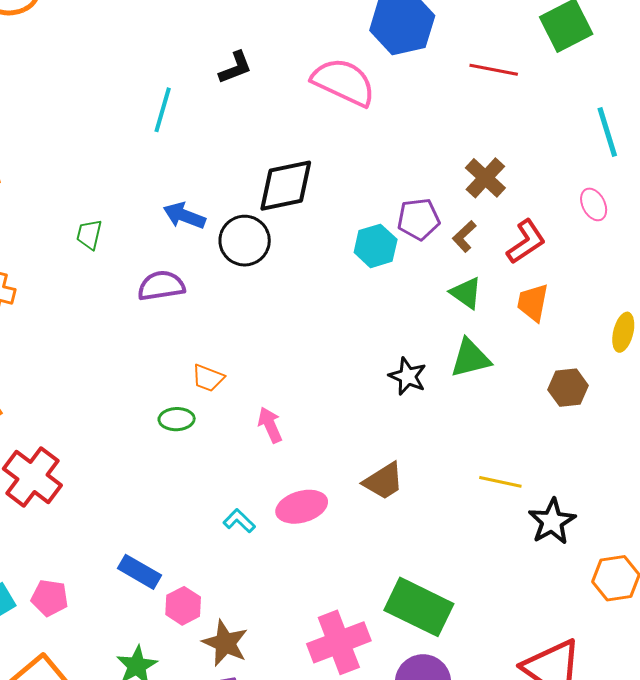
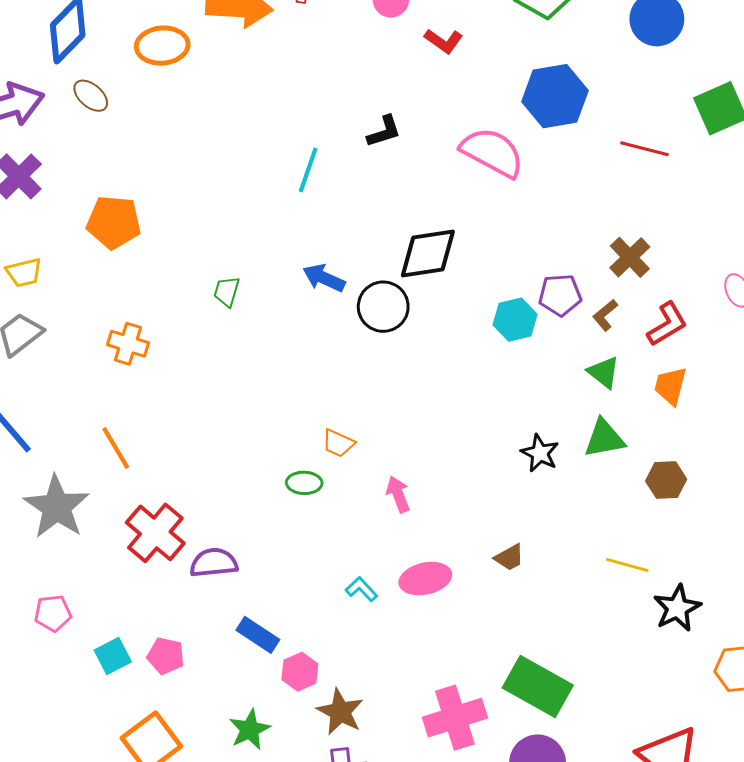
purple semicircle: (161, 286) -> (214, 563), moved
brown hexagon: (568, 388) -> (666, 480), moved
brown trapezoid: (383, 481) -> (509, 557), size x0.7

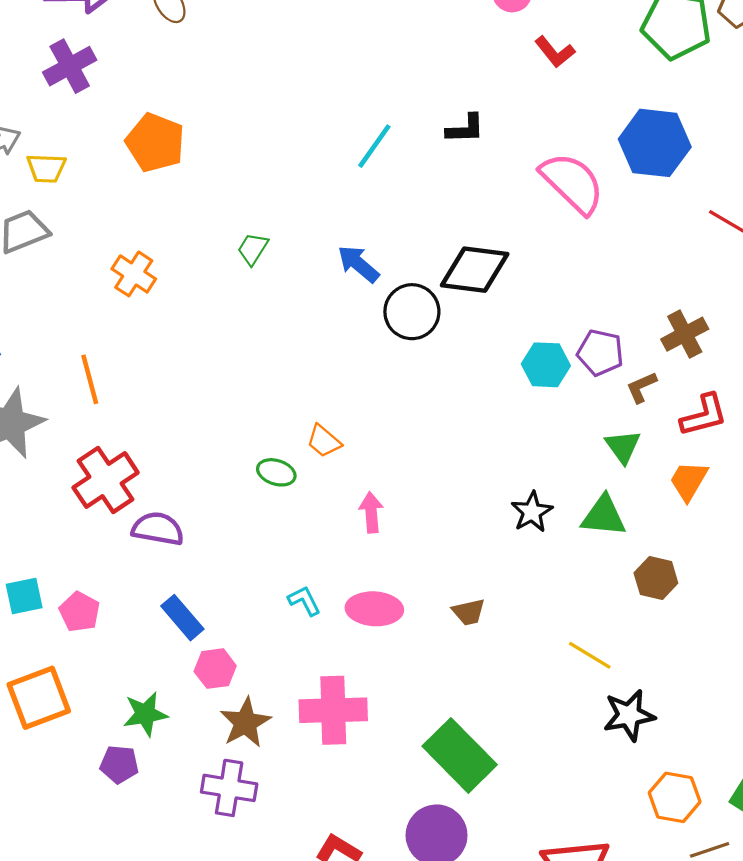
pink cross: (455, 718) -> (333, 710), moved

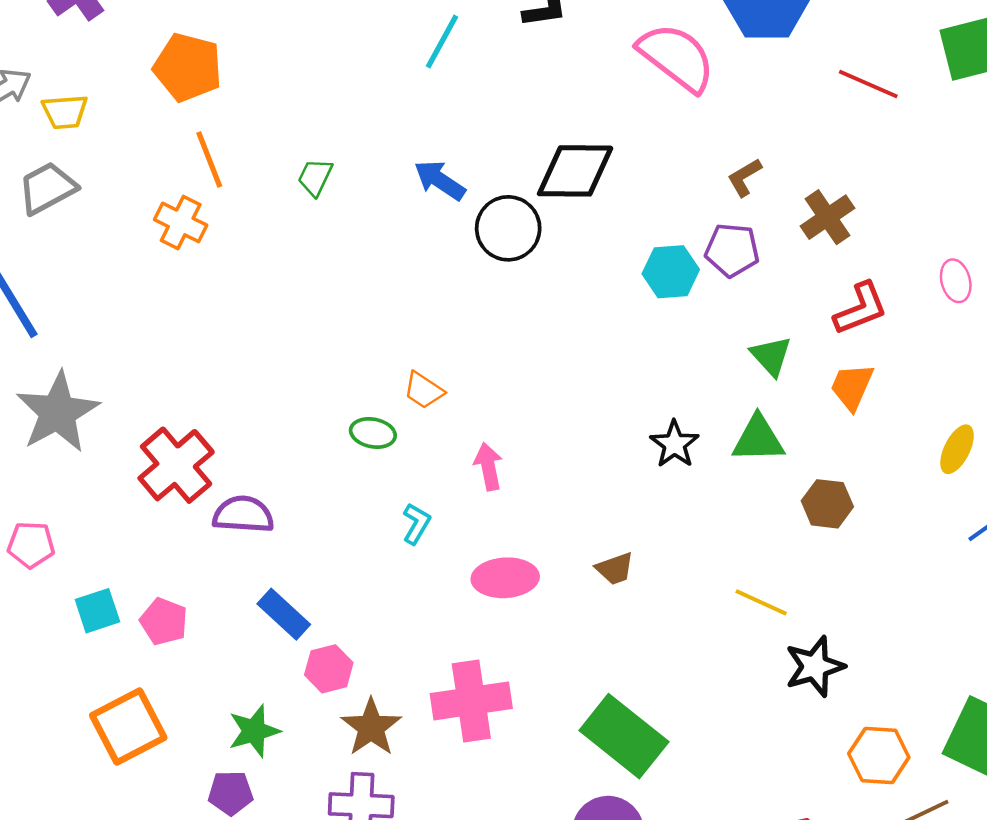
orange line: (90, 379) -> (209, 159), moved
brown L-shape: (641, 387) -> (744, 177), moved
cyan L-shape: (304, 601) -> (416, 524), moved, turned 64

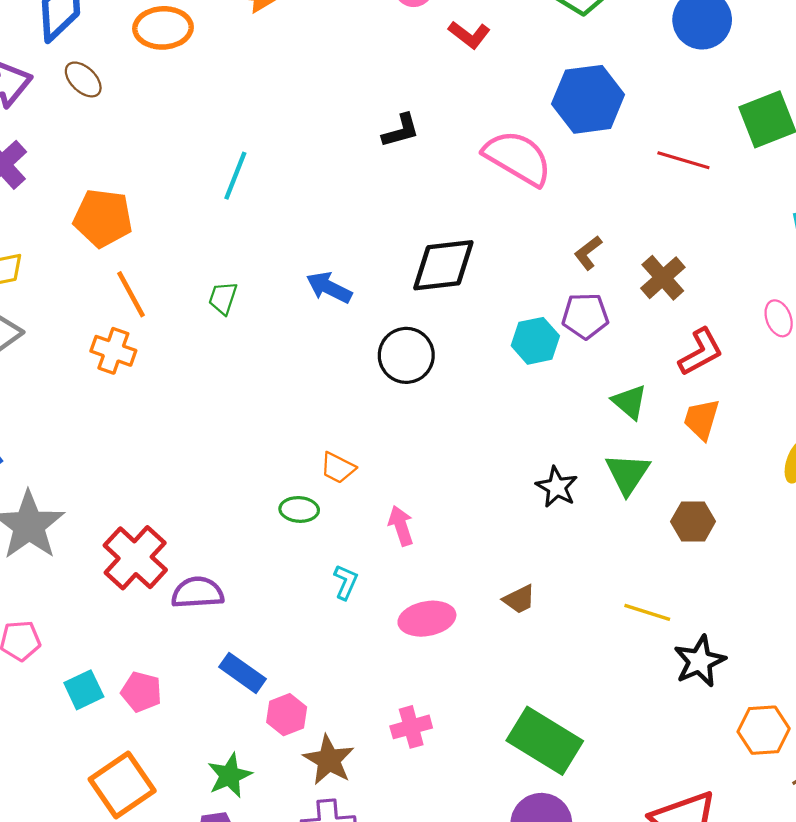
cyan line: (442, 42) -> (235, 176), moved
black circle: (508, 228) -> (406, 355), moved
green triangle: (758, 439) -> (627, 474), turned -48
pink cross: (471, 701) -> (411, 727), size x0.6

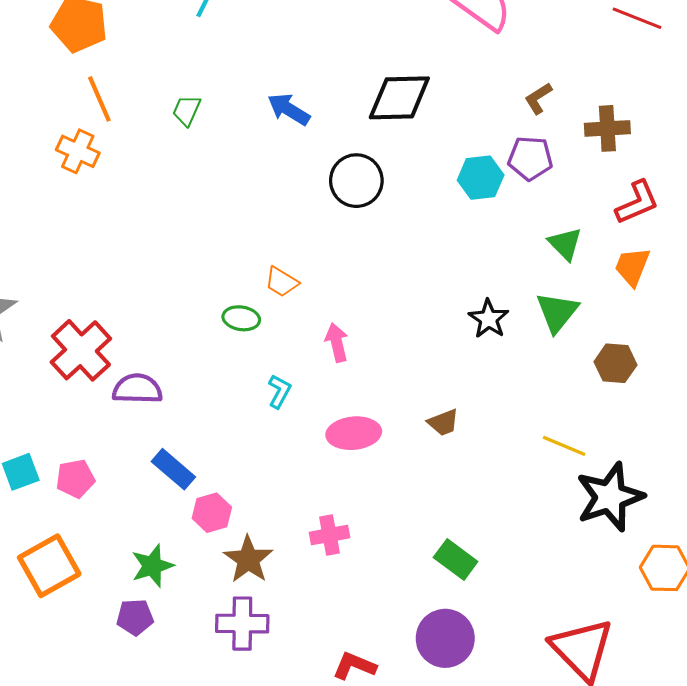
brown cross: (663, 278) -> (607, 128), turned 33
black star: (700, 661) -> (610, 497), size x1.4
pink pentagon: (141, 692) -> (75, 479), turned -30
green rectangle: (545, 741) -> (456, 559), size x0.6

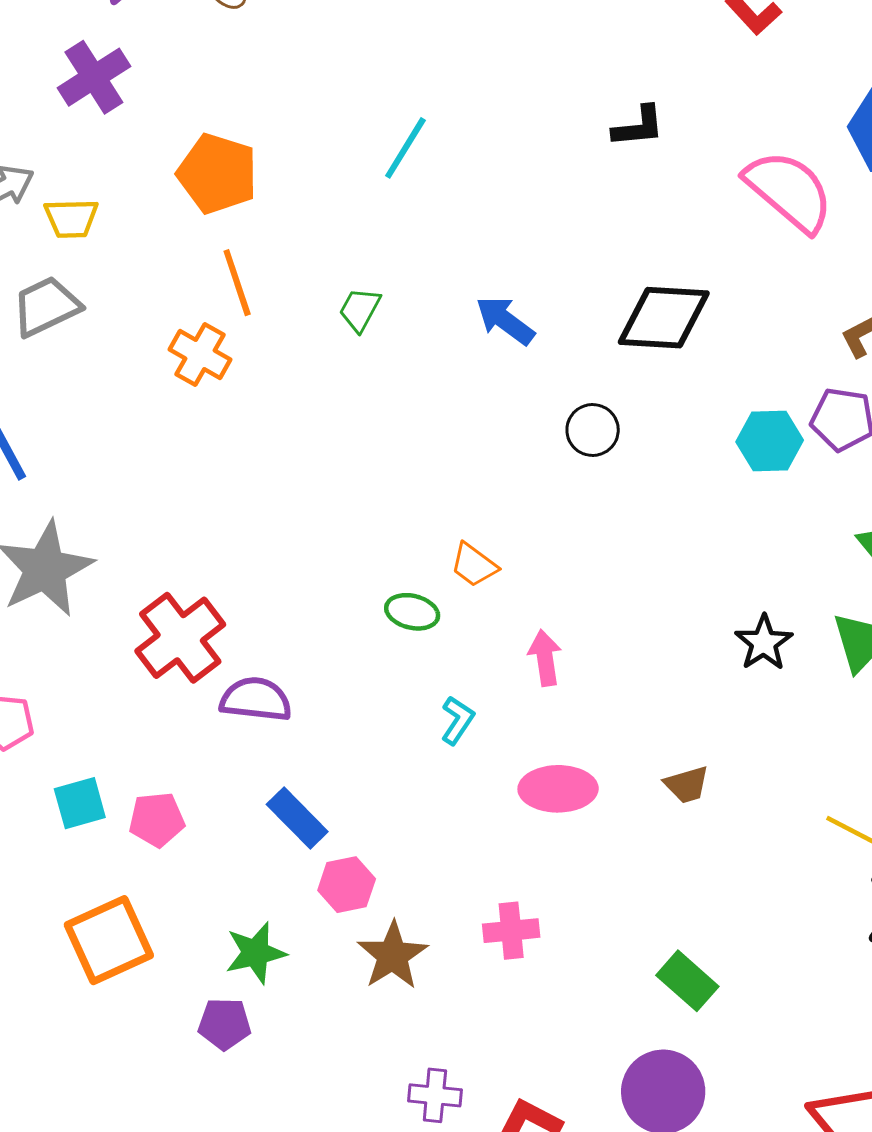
black circle: (356, 181) -> (593, 430), size x0.7
purple cross: (242, 624) -> (435, 1095), moved, size x0.7

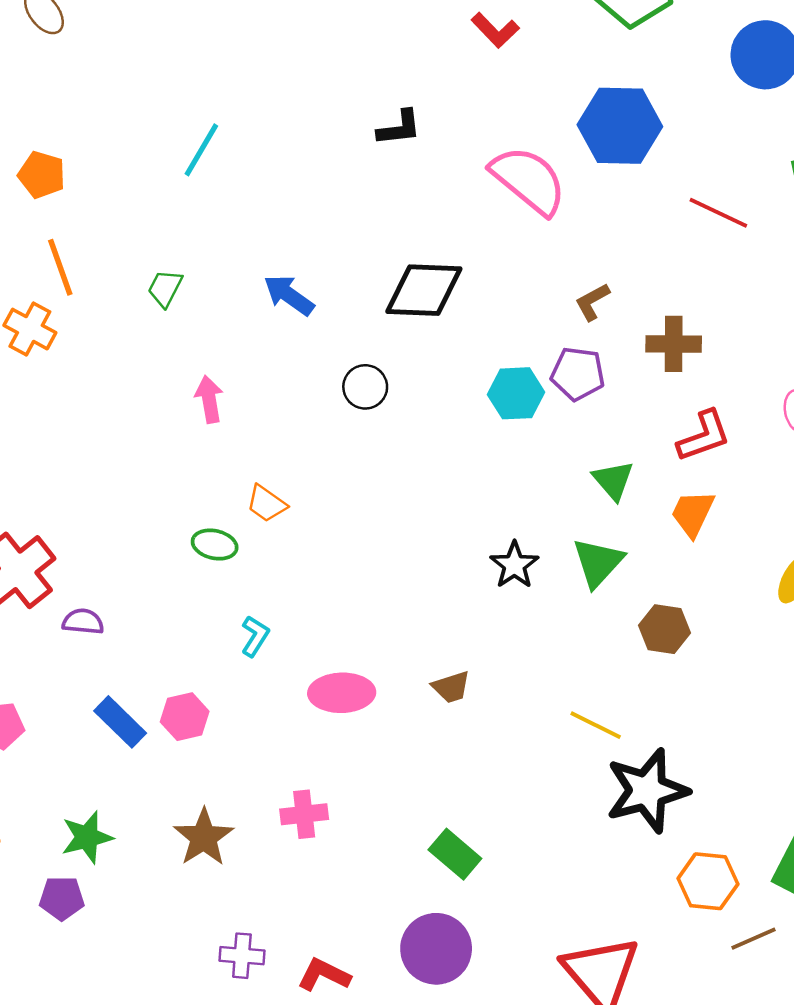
orange pentagon: (217, 174) -> (42, 175), size x0.7
pink arrow: (545, 658) -> (209, 399), moved
purple semicircle: (256, 699) -> (83, 622), size x0.7
pink hexagon: (347, 885) -> (185, 717), moved

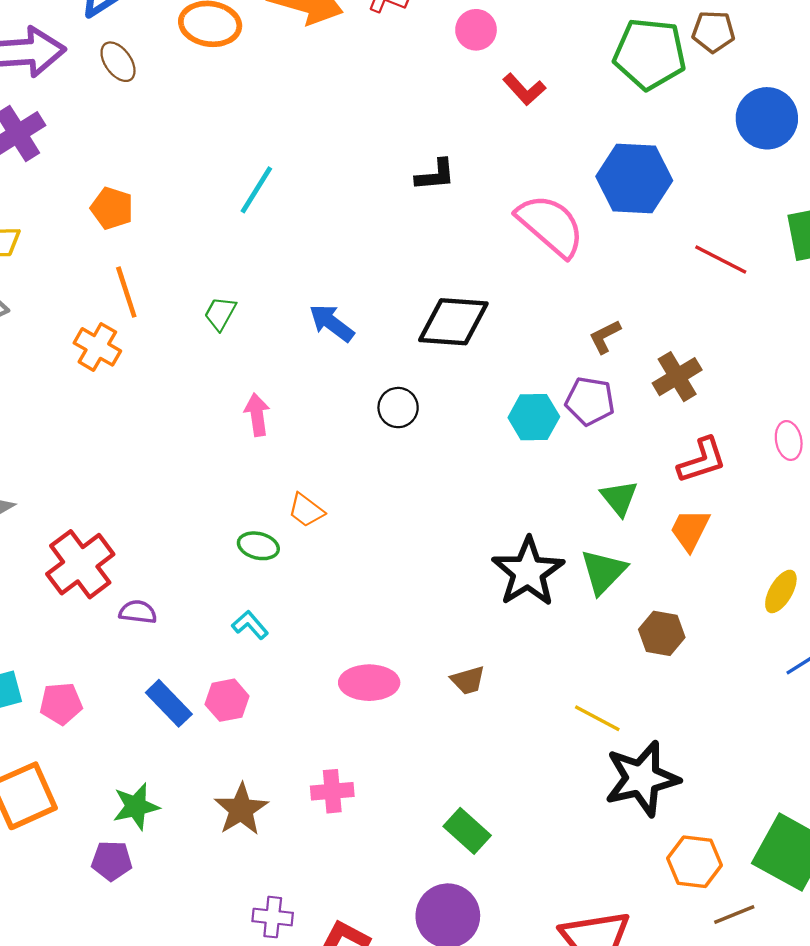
brown cross: (674, 344) -> (677, 377), turned -33
black star: (514, 565) -> (528, 572), size x1.6
cyan L-shape: (255, 636) -> (250, 625), moved, turned -75

